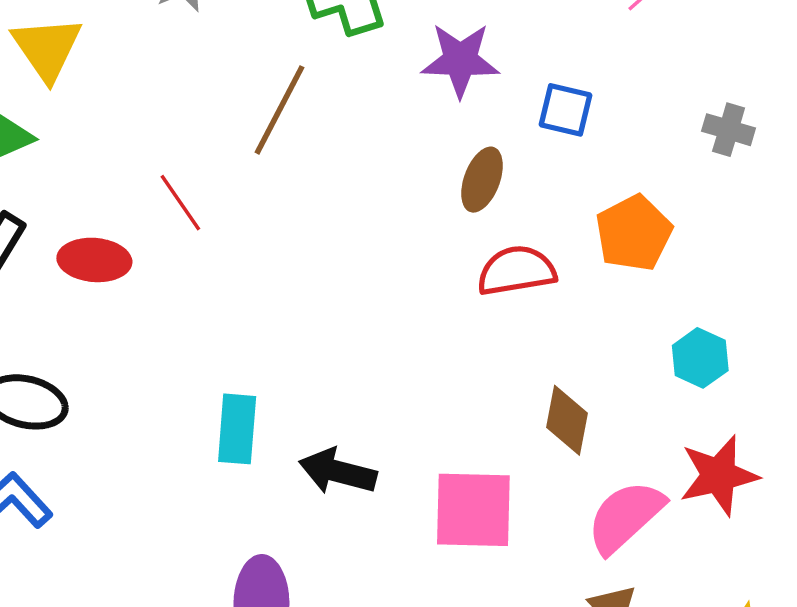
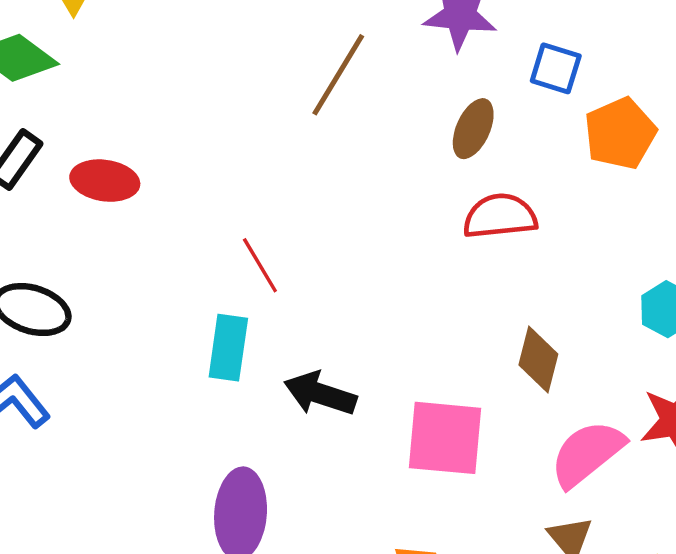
brown line: (280, 110) -> (338, 75), moved
red line: (180, 203) -> (260, 265), moved
orange pentagon: (634, 233) -> (620, 133), moved

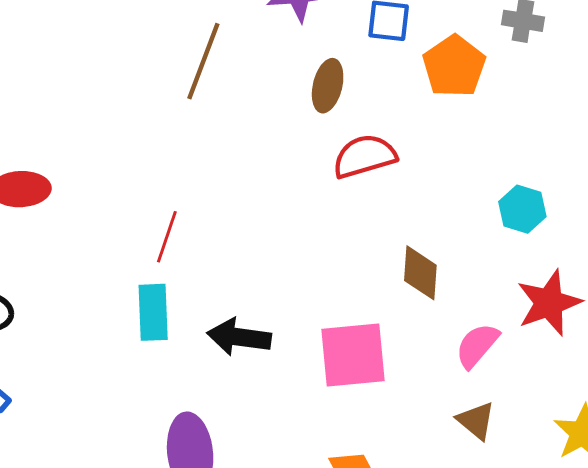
red line: (260, 265) -> (167, 237), turned 60
pink semicircle: (587, 453) -> (477, 345), size x0.7

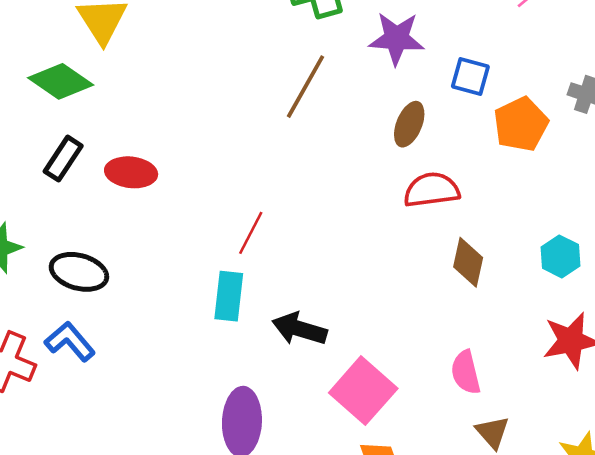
brown diamond: (420, 273) -> (468, 262), moved
pink semicircle: (477, 345) -> (466, 372), moved, turned -63
pink square: (353, 355) -> (363, 391), moved, turned 38

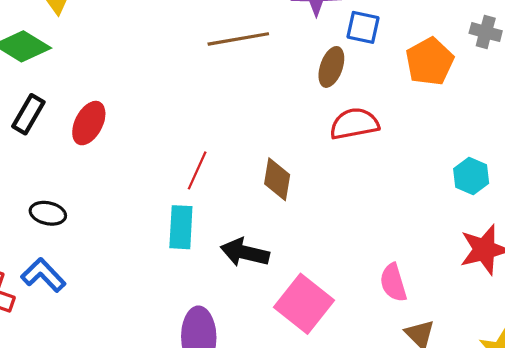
blue square: (470, 76) -> (363, 27), moved
brown line: (306, 87) -> (238, 39), turned 54
red ellipse: (131, 172) -> (89, 123), turned -66
brown diamond: (468, 262) -> (277, 179), moved
black ellipse: (79, 272) -> (48, 213), size x0.7

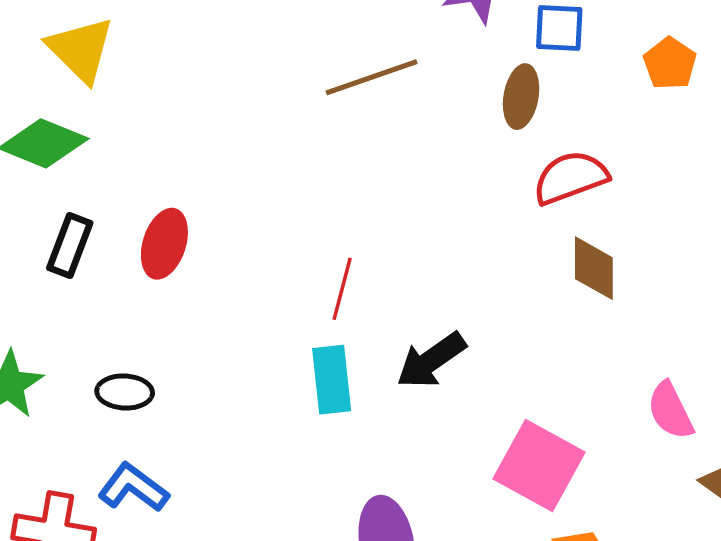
orange pentagon: (430, 62) -> (670, 63), size x0.7
brown diamond: (277, 179) -> (594, 268), moved
black arrow: (245, 253) -> (431, 360), moved, turned -39

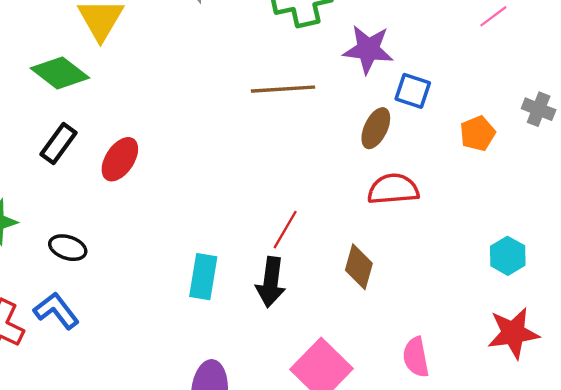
brown diamond: (594, 268) -> (359, 267), moved
red line: (342, 289) -> (285, 230), moved
black arrow: (431, 360) -> (271, 282), turned -63

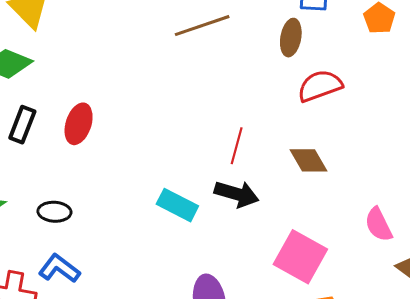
brown diamond: (359, 267) -> (309, 160), turned -30
cyan rectangle: (203, 277) -> (177, 205), turned -57
black arrow: (271, 282) -> (237, 194), turned -66

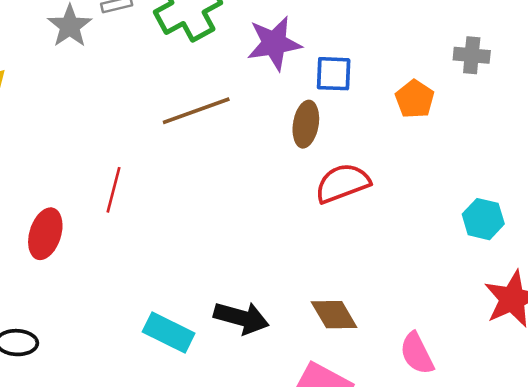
red line: (237, 146) -> (114, 190), moved
brown diamond: (309, 160) -> (334, 315), moved

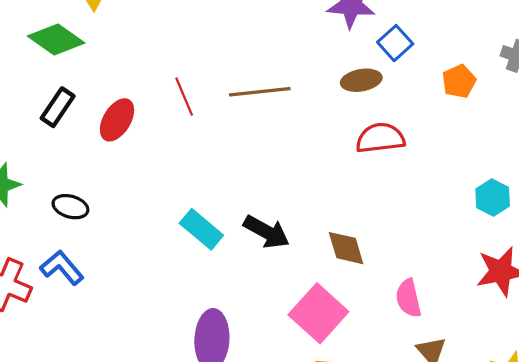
blue square: (334, 74) -> (395, 43), turned 32
brown line: (196, 111) -> (260, 92), moved
brown ellipse: (306, 124) -> (361, 80), turned 57
red line: (114, 190) -> (184, 97), turned -51

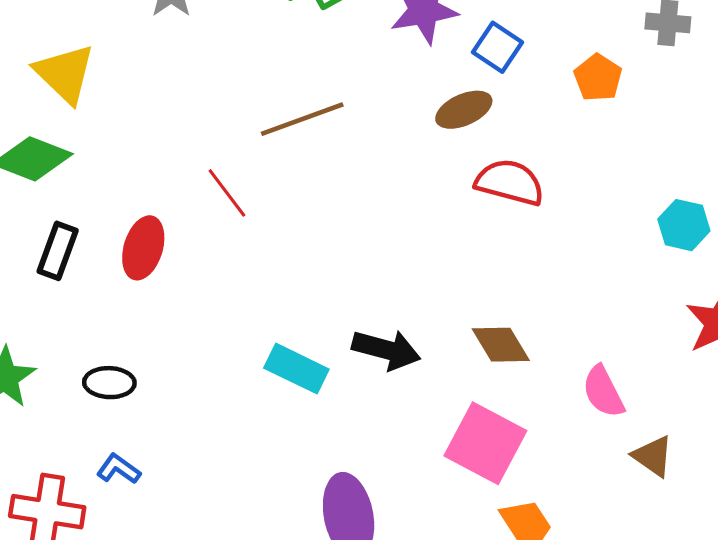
brown line: (260, 92) -> (302, 119), moved
red semicircle: (380, 138) -> (510, 182), turned 36
blue L-shape: (62, 268) -> (119, 469), size x0.7

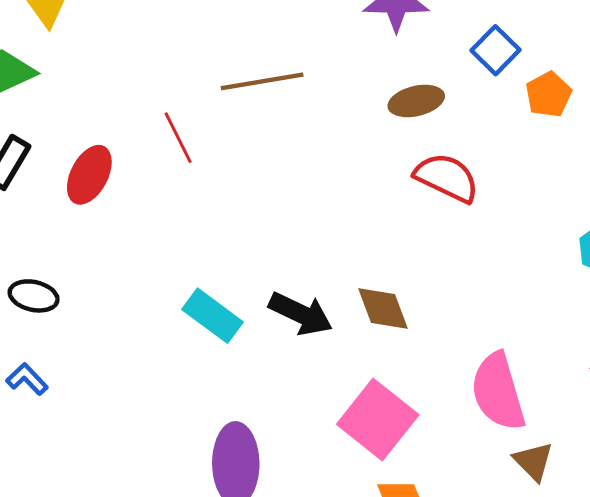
blue square: (497, 47) -> (496, 50), moved
brown diamond: (501, 345) -> (383, 308), moved
pink semicircle: (603, 392) -> (498, 392), size x1.5

